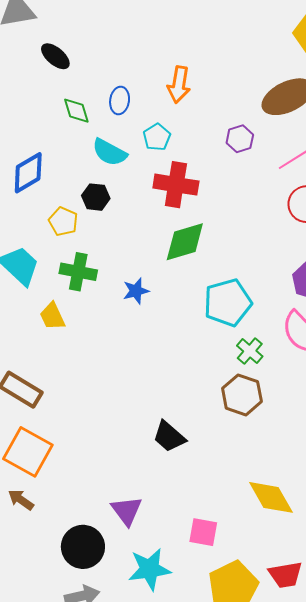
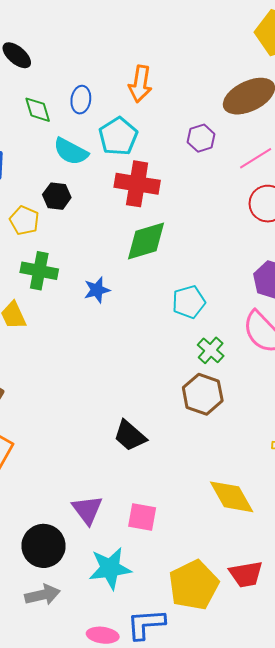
cyan pentagon: (157, 137) -> (118, 136), size x1.4
cyan pentagon: (228, 303) -> (189, 302), size x0.7
pink square: (203, 532) -> (142, 517), moved

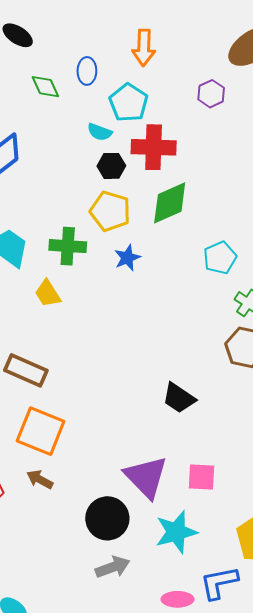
cyan semicircle: (71, 151) -> (100, 132), moved, size x0.7
black hexagon: (57, 196) -> (111, 166), moved
yellow pentagon: (24, 220) -> (110, 211), moved, size x1.4
purple triangle: (87, 510) -> (146, 477), size x1.4

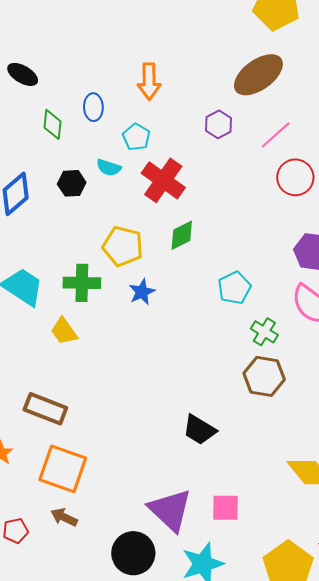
green diamond: (45, 87) -> (53, 124), turned 32
cyan pentagon: (129, 103) -> (136, 137), size x0.7
red cross: (154, 147) -> (163, 180), turned 36
black hexagon: (111, 166) -> (72, 183), moved
green diamond: (170, 203) -> (182, 235), size x0.7

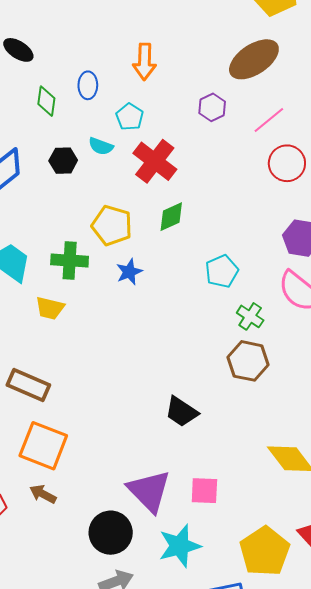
yellow trapezoid: (64, 331) -> (50, 308), turned -44

